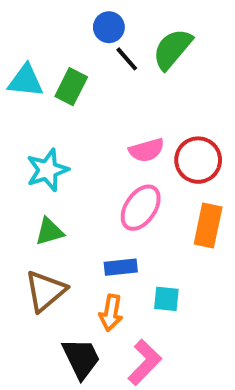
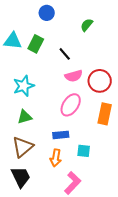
blue circle: (109, 27) -> (47, 13), moved
green semicircle: (172, 49) -> (87, 25), size x0.6
black line: (127, 59) -> (65, 54), moved
black trapezoid: (81, 358) -> (21, 177), moved

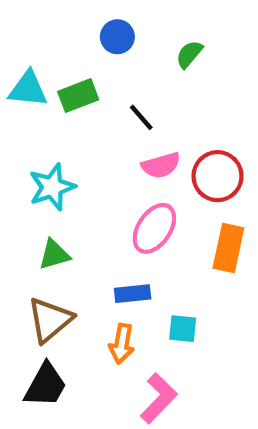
blue circle: (47, 13) -> (117, 37), moved
green rectangle: (36, 44) -> (78, 96), turned 42
black trapezoid: (21, 177) -> (46, 385), turned 55

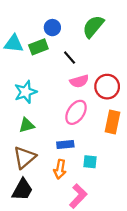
blue circle: (117, 37) -> (52, 28), moved
green semicircle: (189, 54) -> (93, 26), size x1.6

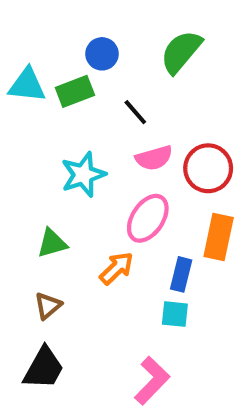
cyan star: (26, 92) -> (83, 175), moved
blue rectangle: (65, 145) -> (181, 274), moved, turned -70
brown triangle: (24, 157) -> (48, 306), size x0.6
orange arrow: (60, 169) -> (117, 268), moved, turned -144

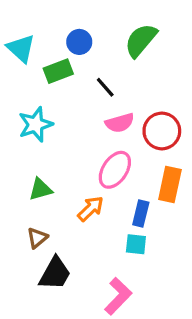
cyan triangle: (27, 85) -> (21, 48), moved, turned 36
cyan star: (83, 175) -> (36, 124), moved
black trapezoid: (44, 368) -> (55, 273), moved

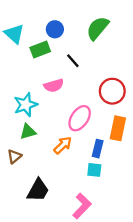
pink semicircle: (120, 123) -> (54, 86), moved
cyan star: (36, 124) -> (26, 105), moved
brown triangle: (37, 238) -> (14, 156), moved

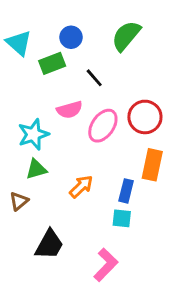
pink ellipse: (80, 118) -> (103, 126), moved

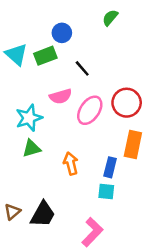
green semicircle: (126, 36) -> (110, 18), moved, size x0.6
cyan triangle: (19, 43) -> (16, 54), moved
orange arrow: (81, 187) -> (71, 164), turned -60
brown triangle: (19, 201) -> (12, 212), moved

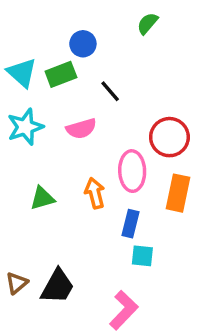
pink ellipse: (90, 110) -> (132, 171), moved, turned -36
cyan star: (29, 118) -> (25, 127), moved
orange arrow: (71, 164) -> (95, 193), moved
blue rectangle: (110, 167) -> (130, 224), moved

